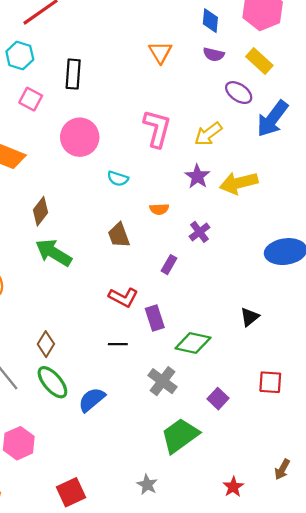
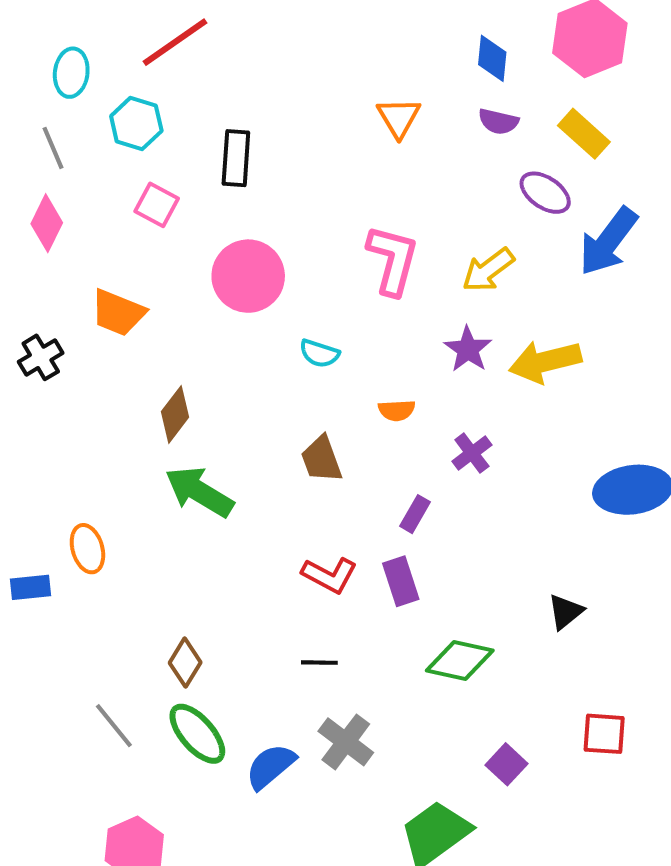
purple rectangle: (155, 318) -> (401, 581), moved
gray cross: (162, 381) -> (346, 742), moved

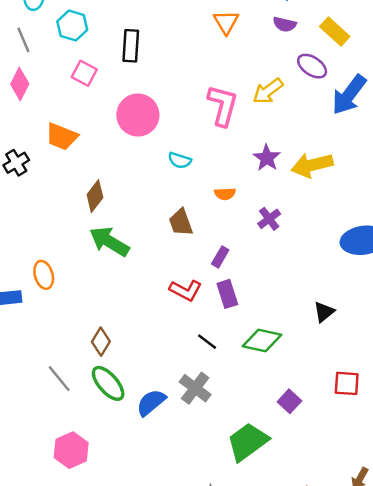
yellow arrow: (488, 270) -> (268, 91), moved
purple rectangle: (415, 514) -> (220, 257), moved
black line: (319, 663) -> (207, 342), moved, turned 36

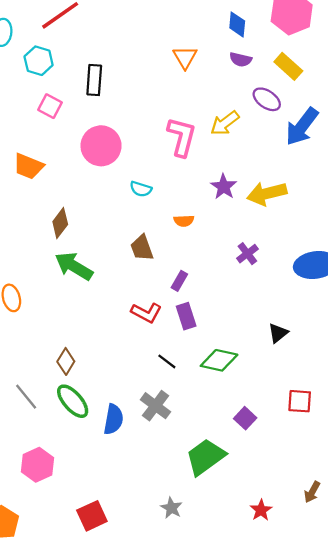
purple cross: (269, 219) -> (247, 254), moved
blue semicircle: (151, 402) -> (114, 419), turned 140

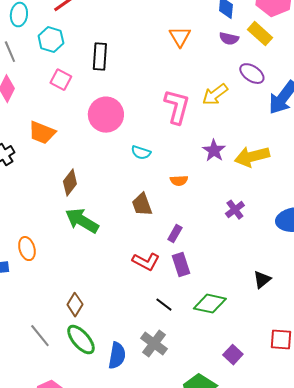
yellow rectangle: (288, 66) -> (260, 34), moved

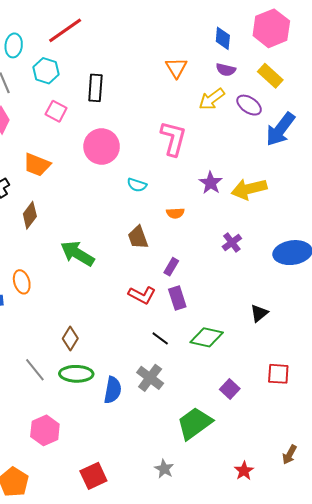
yellow rectangle: (260, 34) -> (270, 76), moved
yellow arrow: (215, 95) -> (212, 99), moved
brown diamond: (70, 183) -> (30, 215), moved
green ellipse: (81, 340) -> (76, 374), turned -48

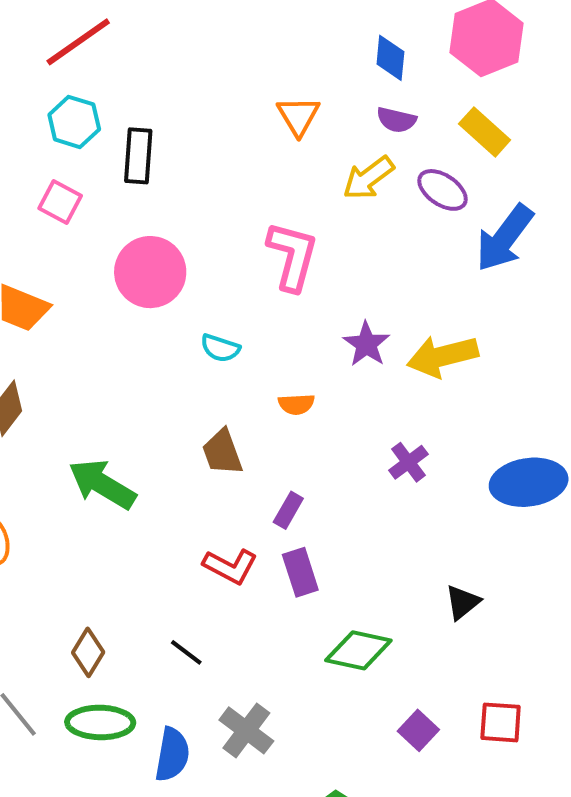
cyan hexagon: (46, 71) -> (74, 122), moved
black line: (160, 338) -> (186, 652), moved
purple square: (230, 389) -> (418, 730), moved

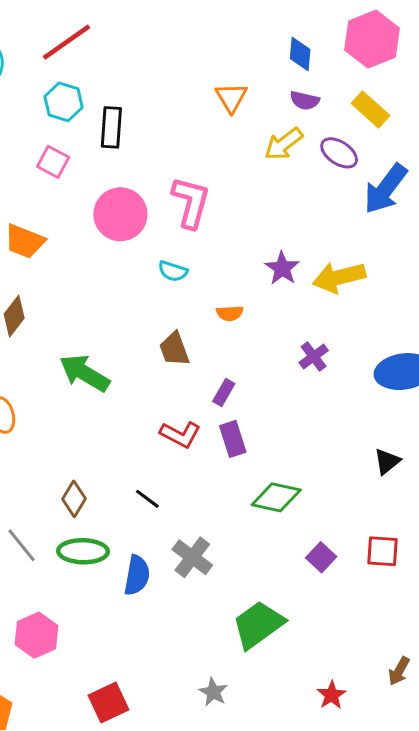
pink L-shape: (292, 256) -> (191, 202), moved
black triangle: (463, 602) -> (387, 461), moved

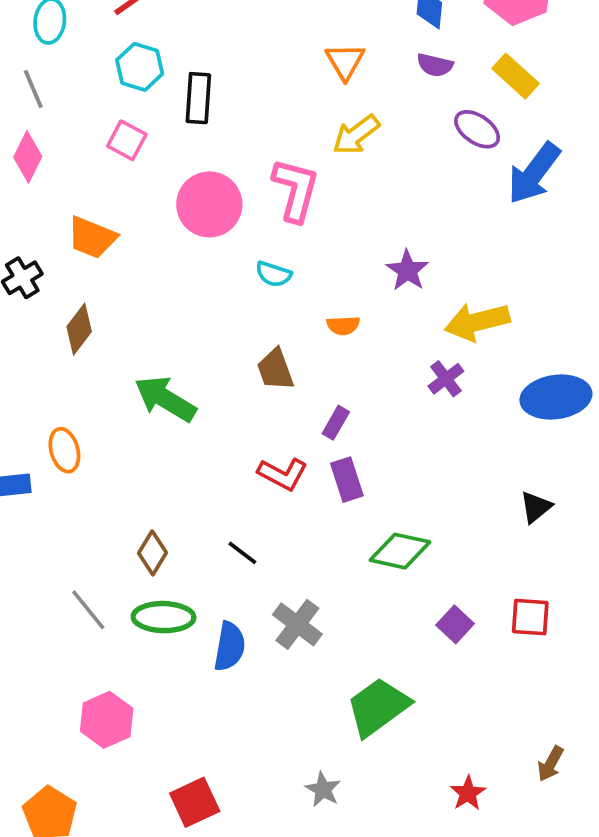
yellow arrow: (284, 144) -> (356, 135), moved
yellow arrow: (339, 277) -> (477, 322), moved

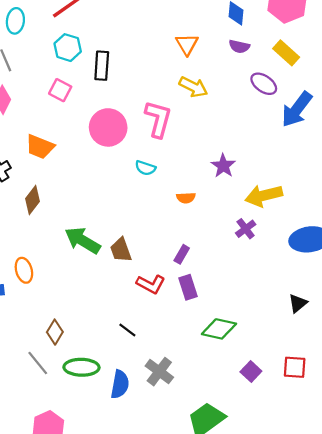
yellow arrow: (356, 135) -> (193, 87), turned -116
brown trapezoid: (275, 369) -> (121, 250), moved
brown diamond: (152, 553) -> (55, 332), moved

